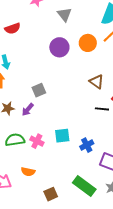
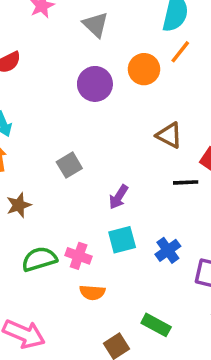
purple arrow: (28, 110) -> (119, 197), moved
orange semicircle: (28, 172) -> (92, 292), moved
green rectangle: (84, 186) -> (156, 325), moved, size x0.7

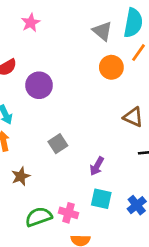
gray triangle: (95, 25) -> (102, 31), moved
purple circle: (95, 84) -> (39, 85), moved
cyan square: (122, 240) -> (101, 199), turned 30

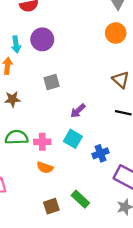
purple circle: (39, 85) -> (42, 39), moved
pink cross: (68, 213) -> (42, 142), turned -35

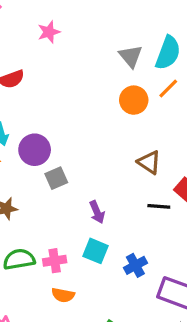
purple circle: (42, 39) -> (35, 150), moved
purple arrow: (78, 111) -> (97, 212), turned -63

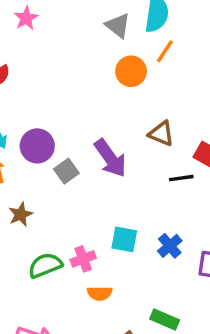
purple arrow: (97, 212) -> (110, 158), moved, size x1.6

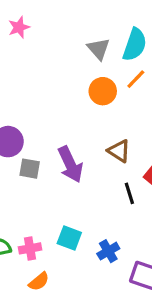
gray square: (66, 171) -> (30, 169), turned 35
black line: (181, 178) -> (129, 193), turned 70
orange semicircle: (100, 293) -> (39, 281), turned -50

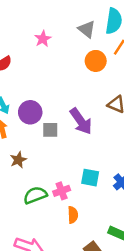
pink star: (19, 27) -> (43, 39), moved
orange semicircle: (39, 281) -> (73, 215), turned -42

